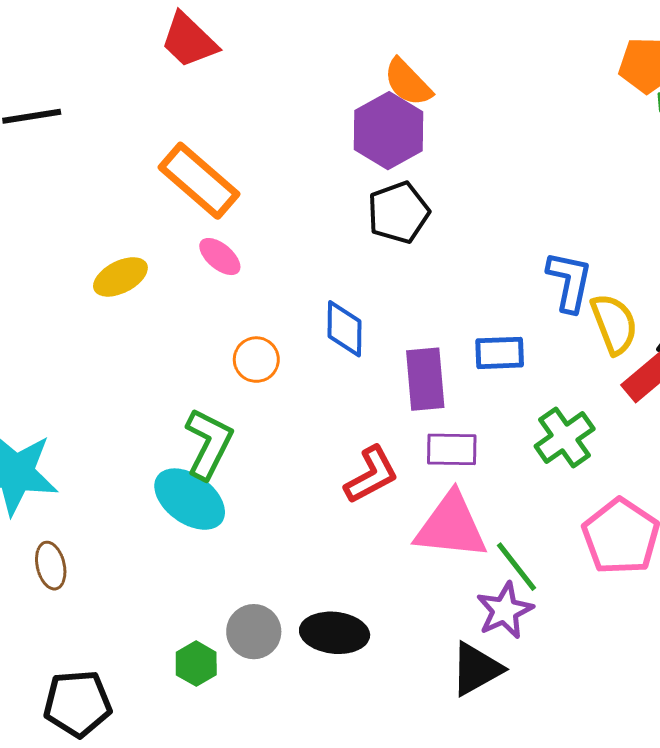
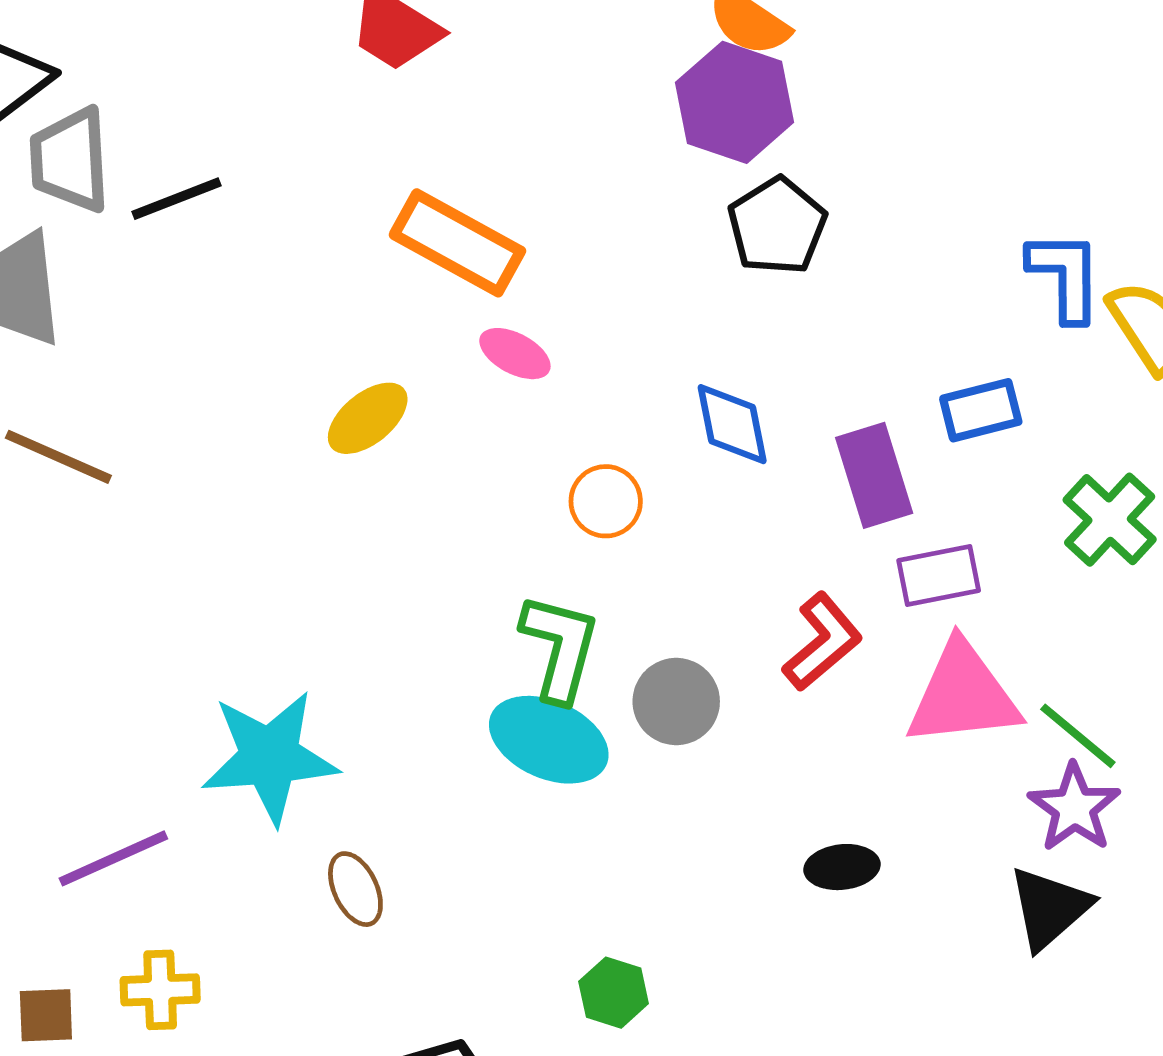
gray circle: (254, 632) -> (676, 702), moved
black ellipse: (335, 633) -> (842, 867), moved, size x0.7

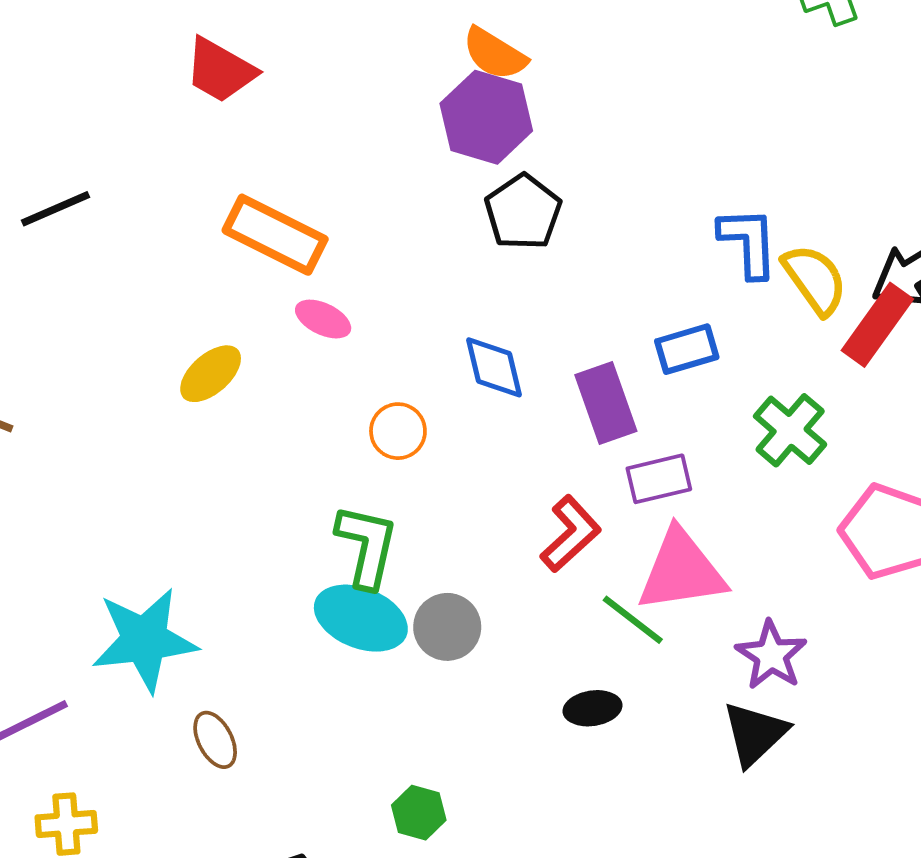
gray circle: (676, 702) -> (447, 627), moved
green line: (1078, 736) -> (633, 620), moved

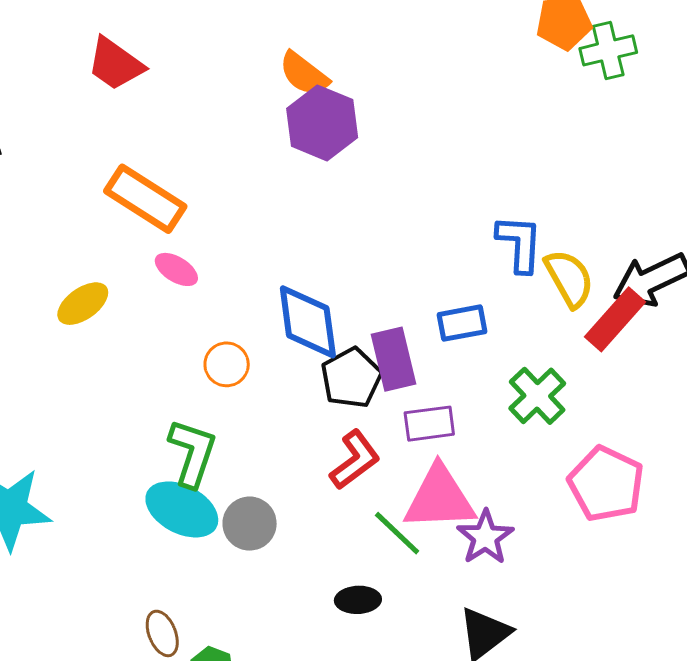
orange semicircle: (495, 54) -> (304, 74), moved
black pentagon: (523, 212) -> (351, 378), moved
blue diamond: (494, 367) -> (308, 322), size x1.4
purple star: (771, 655) -> (485, 537), moved
brown ellipse: (215, 740) -> (162, 633), moved

